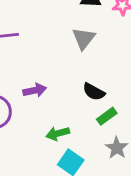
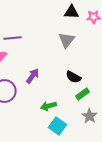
purple arrow: (35, 90) -> (32, 76), turned -42

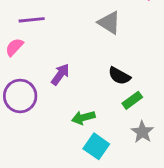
gray triangle: (66, 40) -> (109, 23), turned -36

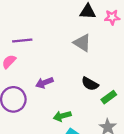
purple arrow: (60, 74) -> (44, 83), turned -147
green rectangle: (132, 100) -> (109, 97), moved

